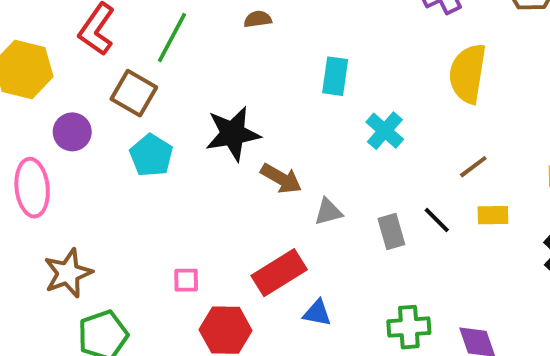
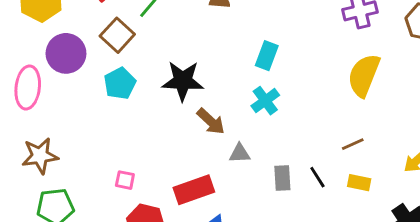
cyan cross: (385, 131) -> (265, 101), moved
purple circle: (72, 132) -> (66, 53), size x1.4

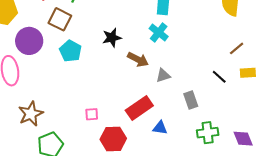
black star: (183, 81) -> (112, 38), size x0.7
cyan cross: (265, 101) -> (159, 33), moved
gray rectangle: (282, 178) -> (191, 100), moved

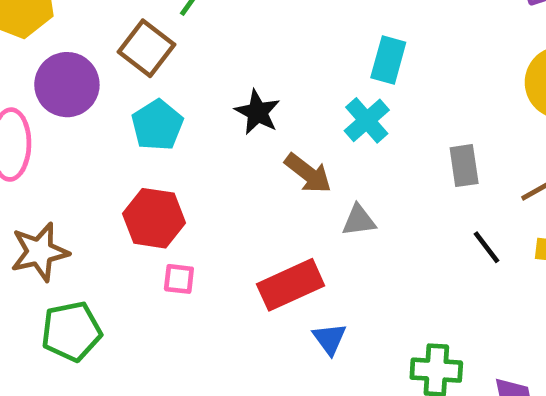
black star: (112, 38) -> (257, 112), turned 30
gray rectangle: (191, 100) -> (464, 166), moved
blue triangle: (160, 128) -> (330, 339), turned 35
red hexagon: (113, 139) -> (154, 218), moved

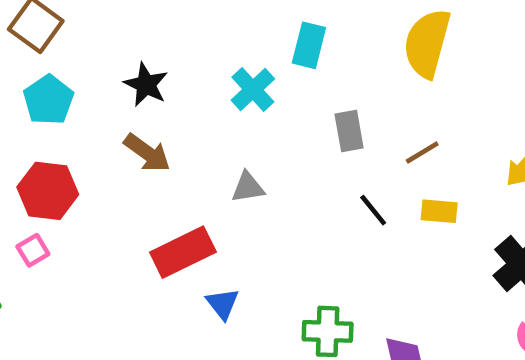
cyan rectangle: (388, 60) -> (309, 45), moved
brown arrow: (308, 173) -> (147, 153), moved
pink square: (179, 279) -> (33, 250), moved, turned -36

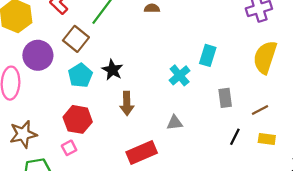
black star: (146, 85) -> (112, 70), moved
brown arrow: (147, 153) -> (127, 103), turned 50
black line: (373, 210) -> (235, 137), turned 63

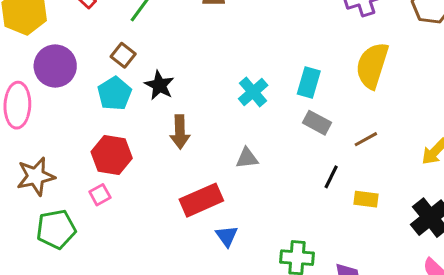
brown square: (76, 39) -> (123, 55), moved, size x0.7
cyan rectangle: (208, 55) -> (309, 83), moved
gray rectangle: (225, 98) -> (317, 123), turned -54
yellow rectangle: (267, 139) -> (366, 199), moved

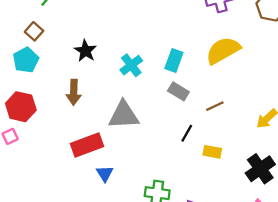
yellow semicircle: (372, 66) -> (223, 50), turned 40
black star: (159, 85) -> (85, 51), moved
gray triangle: (247, 158) -> (124, 115), size x1.8

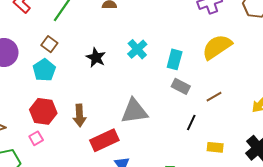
cyan cross: (131, 65) -> (137, 49), moved
brown arrow: (74, 92) -> (79, 115), moved
yellow rectangle: (212, 152) -> (215, 147), moved

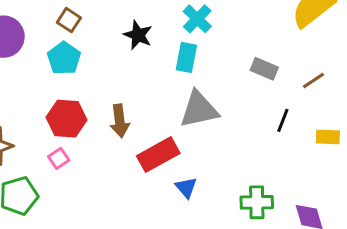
cyan rectangle: (175, 59) -> (186, 57), moved
yellow rectangle: (215, 147) -> (328, 137), moved

